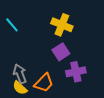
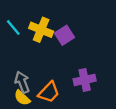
yellow cross: (62, 25) -> (41, 30), moved
purple square: (61, 52) -> (65, 35), moved

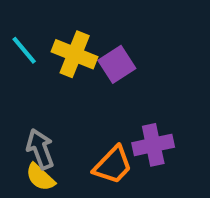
orange trapezoid: (49, 92) -> (113, 165), moved

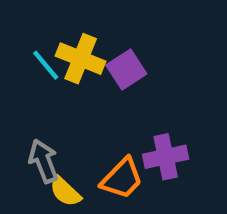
cyan line: (24, 50) -> (46, 65), moved
yellow semicircle: (40, 177) -> (65, 192), moved

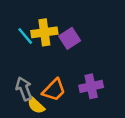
yellow cross: (81, 59) -> (44, 32), turned -30
orange trapezoid: (122, 179) -> (54, 90), moved

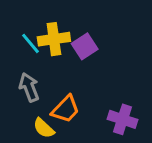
purple cross: (91, 86) -> (123, 119), moved, turned 30
gray arrow: (24, 89) -> (29, 87), moved

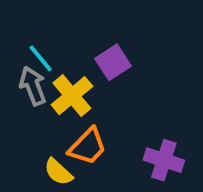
yellow cross: (54, 39) -> (72, 96), moved, turned -32
gray arrow: (29, 87) -> (33, 86), moved

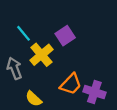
gray arrow: (33, 86) -> (14, 68), moved
orange trapezoid: (88, 146) -> (71, 84), moved

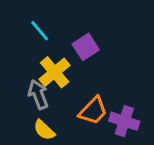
cyan line: (23, 33) -> (40, 31), moved
gray arrow: (14, 68) -> (38, 94), moved

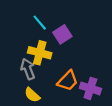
cyan line: (40, 31) -> (40, 23), moved
yellow cross: (55, 72) -> (40, 53), turned -35

